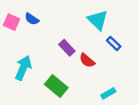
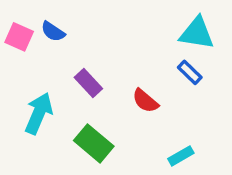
cyan triangle: (98, 20) -> (197, 33), moved, turned -35
purple rectangle: (67, 48) -> (88, 83), moved

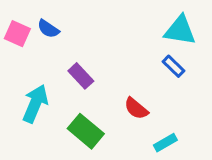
red semicircle: (145, 101) -> (136, 108), moved

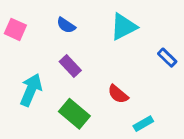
blue semicircle: (48, 29) -> (66, 25), moved
cyan triangle: (180, 30) -> (124, 27), moved, turned -36
blue rectangle: (173, 66) -> (167, 58), moved

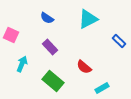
pink square: (15, 29) -> (11, 35), moved
cyan arrow: (31, 90) -> (22, 64), size x0.7

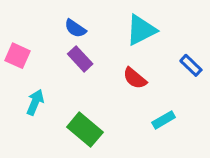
purple rectangle: (50, 47) -> (80, 59), moved
red semicircle: (84, 67) -> (135, 78), moved
cyan rectangle: (102, 88) -> (164, 120), moved

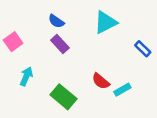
pink square: (17, 56) -> (13, 42), turned 30
red semicircle: (135, 78) -> (101, 81), moved

